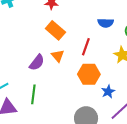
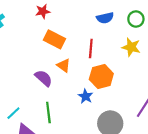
purple semicircle: (37, 63) -> (44, 78), turned -72
blue star: (108, 92) -> (86, 96), moved

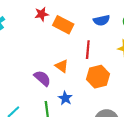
orange rectangle: (54, 39) -> (63, 25), moved
blue star: (86, 96) -> (65, 98), moved

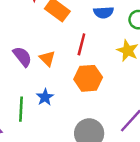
purple semicircle: (42, 78) -> (22, 57), moved

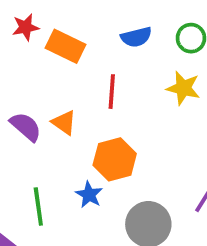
orange hexagon: (88, 78) -> (115, 159), moved
blue star: (45, 97) -> (89, 195), moved

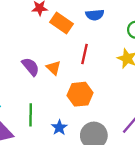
blue semicircle: (136, 37) -> (95, 15), moved
blue star: (89, 195) -> (59, 127), moved

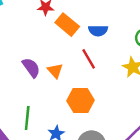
blue semicircle: (95, 15) -> (98, 31), moved
red line: (84, 54) -> (89, 59), turned -48

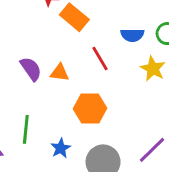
blue semicircle: (98, 31) -> (132, 35), moved
orange triangle: (55, 71) -> (60, 73), turned -42

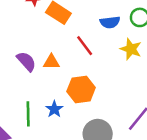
blue star: (61, 148) -> (54, 109), moved

